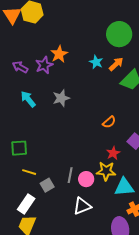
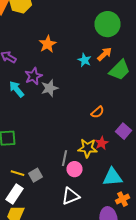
cyan star: (96, 62) -> (84, 60), moved
purple star: (44, 65) -> (34, 76), moved
yellow star: (106, 171) -> (88, 148), moved
yellow line: (29, 172) -> (18, 173), moved
gray line: (70, 175) -> (64, 158), moved

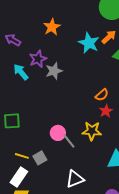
cyan star: (84, 60) -> (89, 43), size x1.5
red star: (102, 143) -> (106, 111), moved
gray line: (64, 158) -> (69, 141), turned -49
pink circle: (74, 169) -> (58, 133), moved

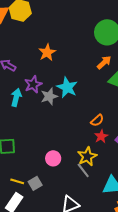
cyan star: (89, 43) -> (67, 87), moved
cyan arrow: (21, 72) -> (16, 97), turned 54
yellow star: (92, 131) -> (87, 156), turned -30
gray line: (69, 141) -> (83, 170), moved

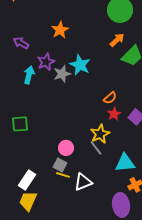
pink circle: (53, 158) -> (66, 148), moved
yellow line: (17, 181) -> (63, 175), moved
gray square: (35, 183) -> (60, 165), moved, turned -32

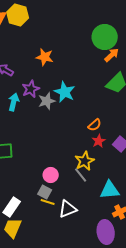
orange star: (60, 30) -> (45, 57), turned -30
orange arrow: (117, 40) -> (112, 55), moved

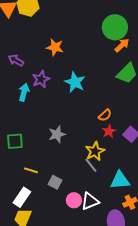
gray star: (47, 101) -> (57, 134), moved
pink circle: (51, 175) -> (74, 200), moved
yellow line: (48, 202) -> (31, 170), moved
white triangle: (68, 209) -> (90, 201), moved

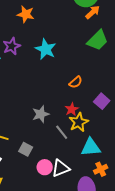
red star: (109, 131) -> (72, 109), moved
gray star: (57, 134) -> (41, 114), moved
yellow star: (95, 151) -> (79, 122), moved

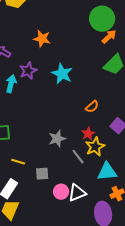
gray square: (26, 149) -> (42, 174), turned -32

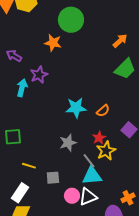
green circle: (102, 19) -> (71, 20), moved
cyan star: (62, 74) -> (76, 108), moved, turned -30
cyan triangle: (107, 172) -> (92, 176), moved

